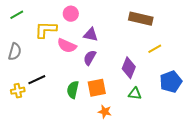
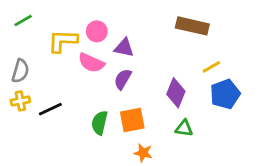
pink circle: (71, 14) -> (97, 31), moved
blue pentagon: (171, 82) -> (225, 94), moved
yellow cross: (18, 91) -> (20, 101), moved

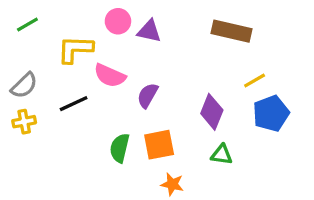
pink circle: (97, 31) -> (118, 21), moved
purple triangle: (124, 48) -> (149, 31), moved
gray semicircle: (20, 71) -> (24, 85), turned 30
black line: (50, 109) -> (74, 104), moved

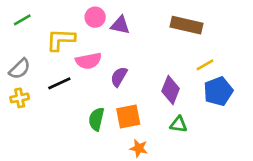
pink semicircle: (110, 76) -> (88, 61), turned -35

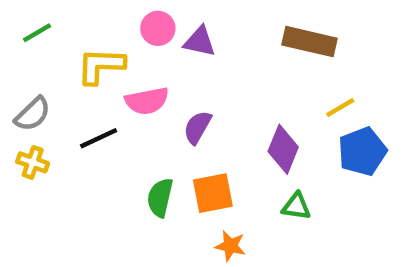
yellow cross: (20, 98) -> (33, 162), turned 30

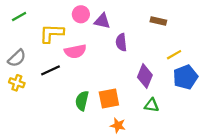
brown rectangle: (310, 42) -> (158, 21), size x0.6
purple semicircle: (197, 127) -> (121, 42), moved, turned -36

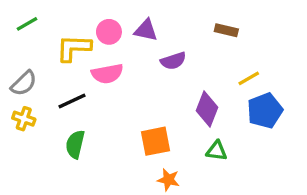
pink circle: (81, 14) -> (109, 32), moved
purple semicircle: (121, 42) -> (173, 61), turned -102
green semicircle: (82, 101) -> (75, 144), moved

